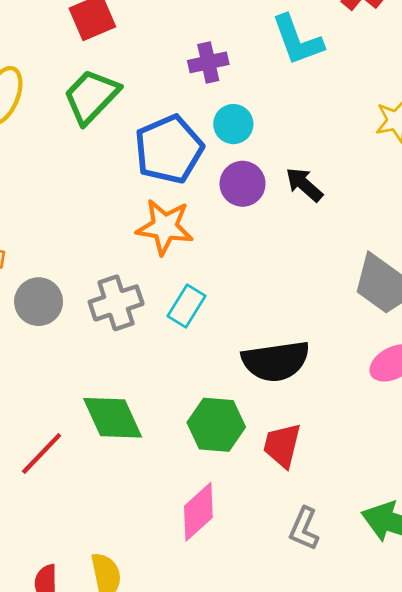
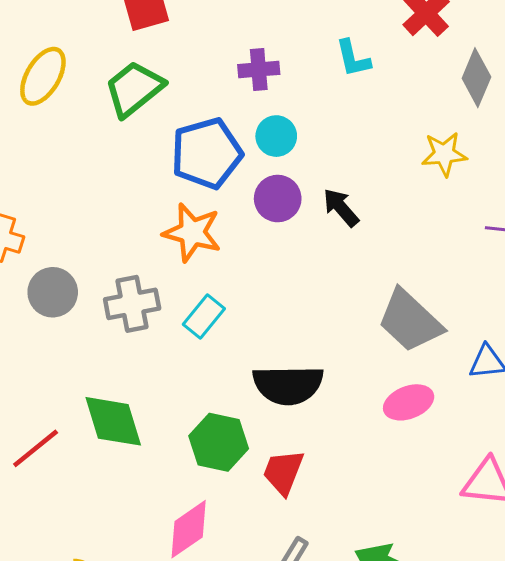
cyan L-shape: (297, 40) -> (353, 58), size x0.7

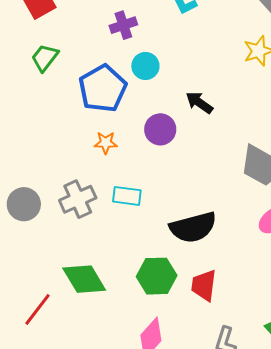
green trapezoid: (134, 89) -> (45, 58), size x0.7
purple circle: (278, 199) -> (160, 129), moved
orange star: (192, 232) -> (106, 143), size x0.6
cyan rectangle: (204, 316) -> (127, 196), turned 72

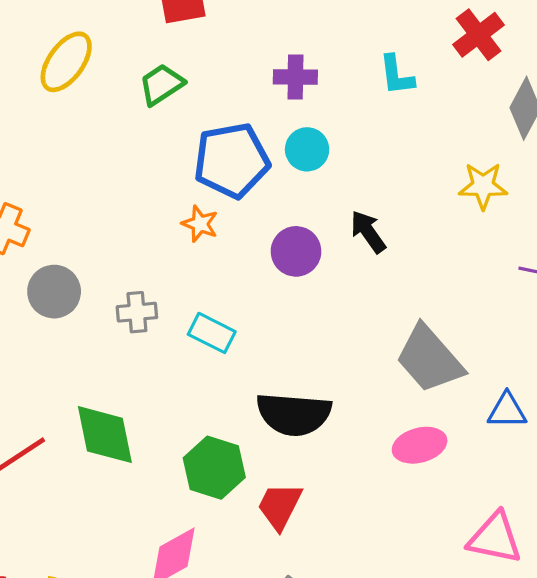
orange star: (106, 143) -> (200, 224), moved
gray cross: (78, 199) -> (137, 312), size x0.7

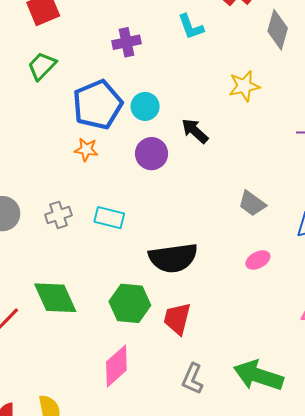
cyan circle: (307, 149) -> (145, 106), moved
yellow star: (483, 186) -> (244, 86), moved
gray trapezoid: (429, 359) -> (252, 203), size x0.6
pink ellipse: (420, 445) -> (258, 260), size x0.7

